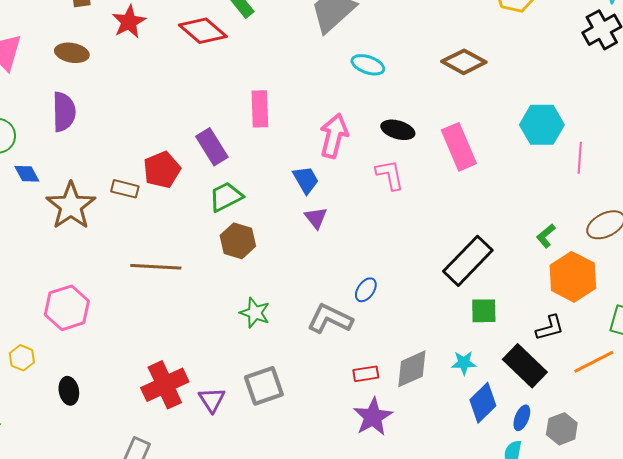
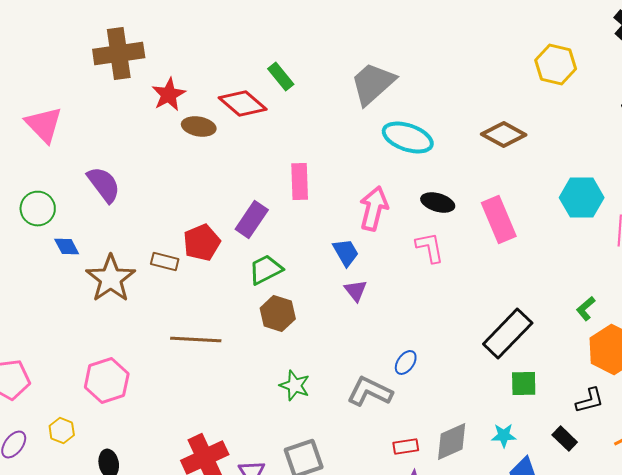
brown ellipse: (72, 53) -> (199, 126), moved
cyan ellipse: (368, 65) -> (408, 138), size x1.5
purple semicircle: (64, 112) -> (104, 184), turned -36
purple rectangle: (212, 147) -> (252, 220), turned 66
black rectangle: (525, 366) -> (565, 438), size x0.6

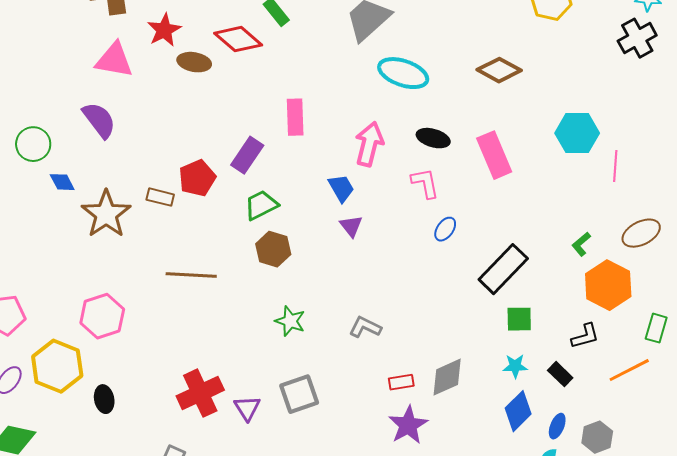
pink triangle: (44, 124) -> (114, 60), moved, turned -36
blue ellipse: (406, 362) -> (445, 229), moved
gray L-shape: (370, 392) -> (365, 327), size x0.7
yellow hexagon: (62, 430) -> (57, 366), size x2.0
cyan star: (504, 436) -> (515, 366), moved

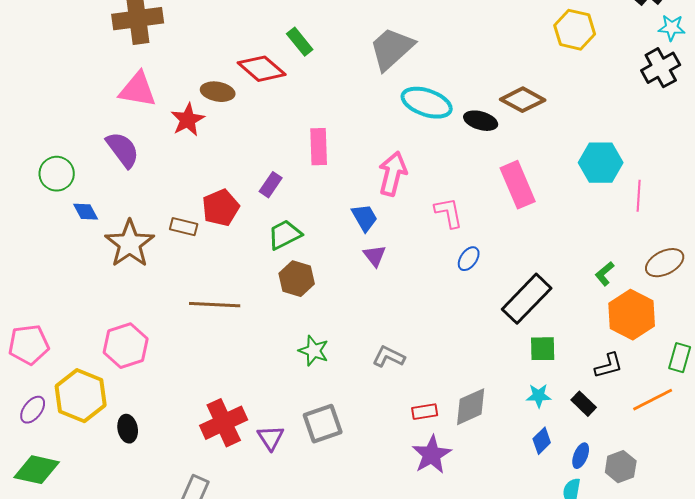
red star: (164, 30) -> (188, 120), moved
black ellipse: (433, 138) -> (481, 121), moved
purple rectangle: (247, 155) -> (271, 185), size x0.7
blue diamond: (518, 411) -> (542, 441), size x0.7

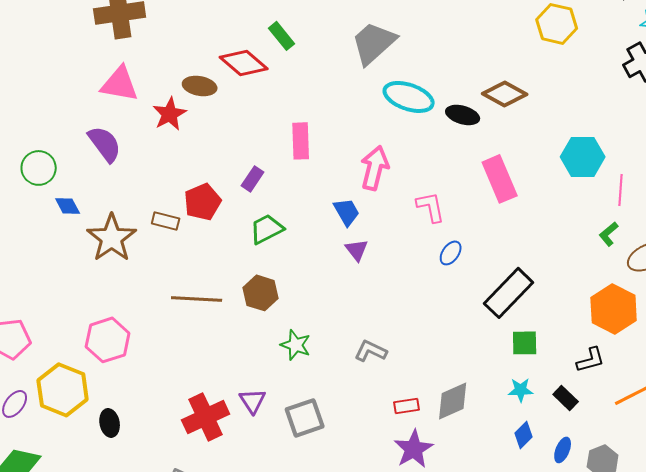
green L-shape: (605, 274) -> (609, 234), moved
brown hexagon: (297, 279) -> (261, 293), moved
purple triangle: (271, 438) -> (253, 401), moved

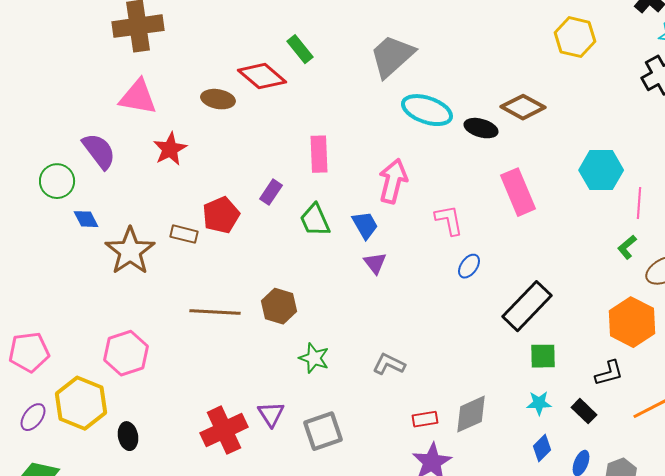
red star: (170, 114) -> (170, 149), moved
purple semicircle: (105, 144) -> (99, 151), moved
green trapezoid: (267, 229) -> (315, 220), moved, turned -87

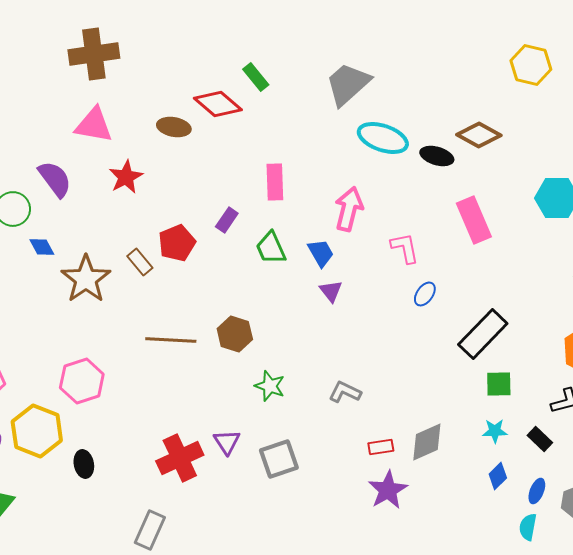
brown rectangle: (184, 234) -> (140, 262), turned 36

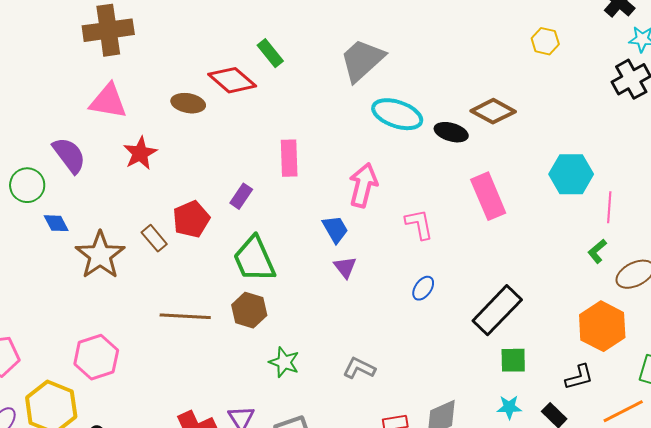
yellow hexagon: (531, 65) -> (545, 41), size x0.7
green trapezoid: (271, 248) -> (254, 259), moved, size x1.4
blue ellipse: (425, 294) -> (423, 288), moved

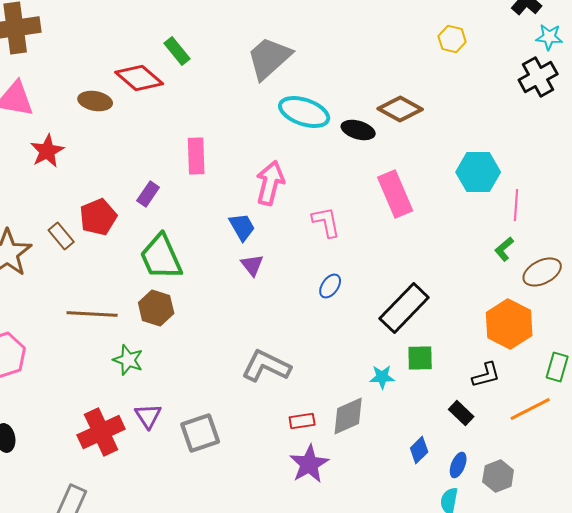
green star: (284, 362) -> (128, 360), moved
gray L-shape: (359, 368) -> (266, 366), size x1.5
cyan star: (509, 407) -> (382, 377), moved

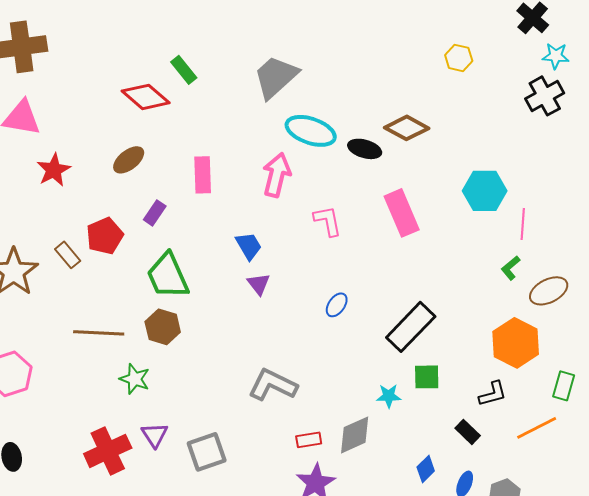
brown ellipse: (95, 101) -> (129, 160), moved, turned -48
pink arrow: (270, 183) -> (277, 175), moved
pink L-shape: (326, 222) -> (328, 221), moved

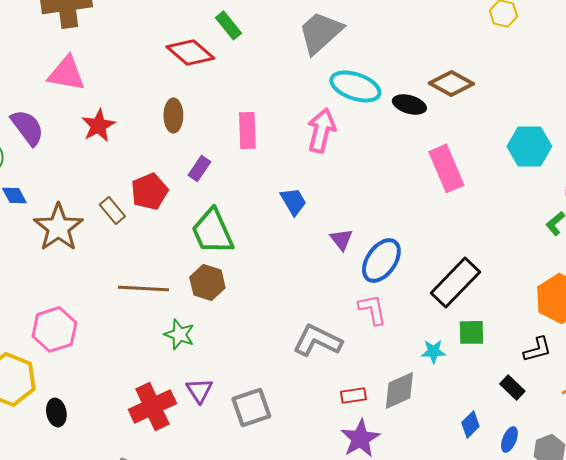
brown ellipse: (129, 160) -> (173, 115), turned -52
pink L-shape: (328, 221) -> (372, 309), moved
purple triangle: (259, 284) -> (341, 239), moved
blue ellipse: (337, 305) -> (381, 260), size x1.8

